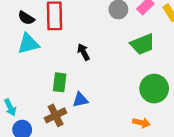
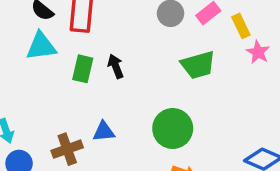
green rectangle: (60, 82) -> (83, 69), moved
green circle: (154, 89) -> (173, 129), moved

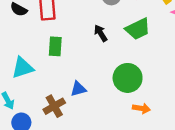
cyan triangle: (41, 46) -> (23, 68), moved
black arrow: (116, 66) -> (101, 33), moved

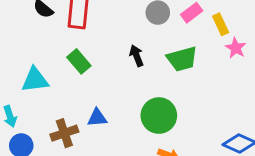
green rectangle: (55, 46) -> (79, 61), turned -54

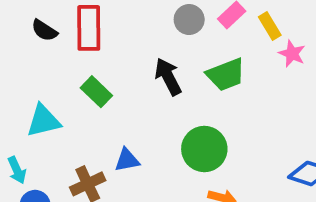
black arrow: (136, 56) -> (168, 77), size x1.4

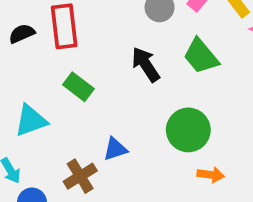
black semicircle: (44, 30) -> (22, 34), turned 130
green trapezoid: (226, 75) -> (201, 56), turned 78

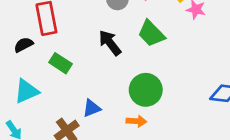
black semicircle: (22, 34) -> (23, 45), moved
orange arrow: (211, 175) -> (136, 121), moved

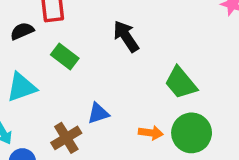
green trapezoid: (151, 34) -> (181, 83), moved
green circle: (146, 90) -> (192, 133), moved

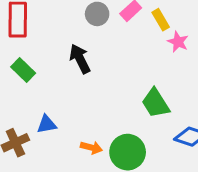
green trapezoid: (181, 83) -> (156, 103), moved

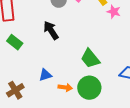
green trapezoid: (156, 103) -> (90, 59), moved
blue triangle: (47, 124) -> (45, 75), moved

